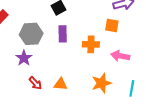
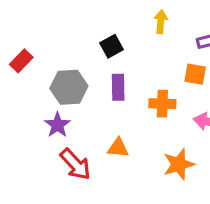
red arrow: (35, 83) -> (75, 164), size x1.5
orange triangle: (61, 84) -> (118, 148), moved

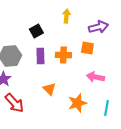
orange cross: (162, 104) -> (63, 55), moved
orange triangle: (118, 148) -> (49, 89), moved, turned 40

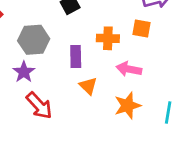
purple rectangle: (40, 56) -> (76, 56), moved
pink arrow: (95, 77) -> (129, 69), moved

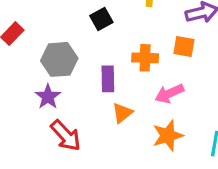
pink arrow: (129, 69) -> (169, 93), turned -35
orange triangle: (88, 86) -> (122, 113), turned 36

